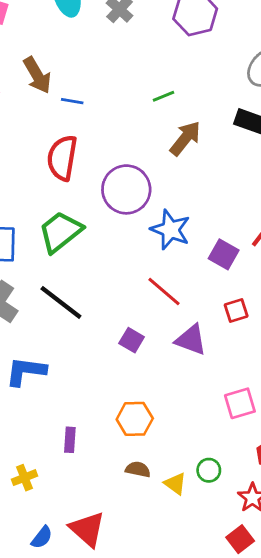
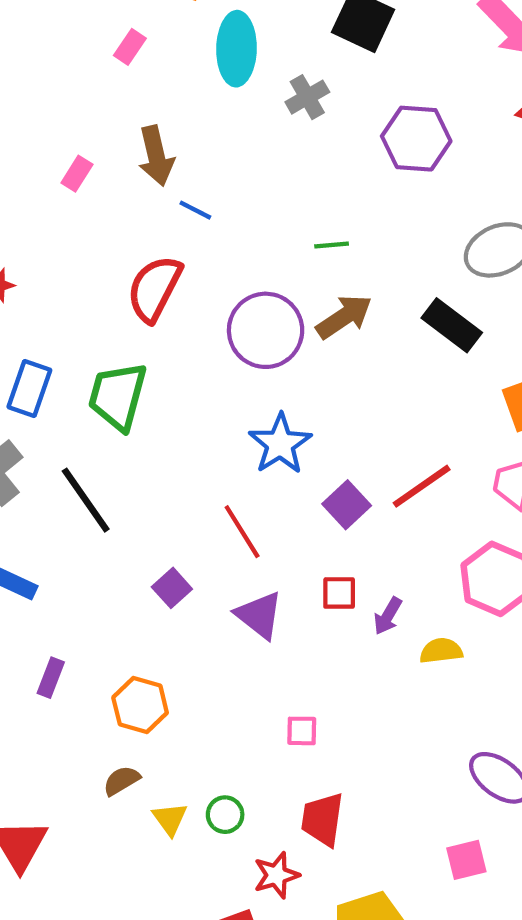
purple circle: (126, 189) -> (266, 330), moved
green trapezoid: (60, 232) -> (118, 396), turned -54
pink square: (240, 403) -> (302, 731), size x0.7
purple rectangle: (70, 440) -> (51, 678), moved
brown semicircle: (138, 469) -> (121, 781), turned -60

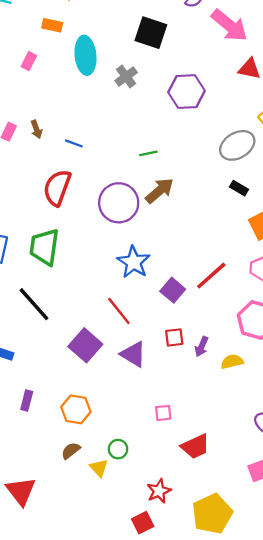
brown arrow: (156, 156) -> (36, 129), moved, size x0.6
black rectangle: (452, 325) -> (239, 188), moved, size x0.6
purple square: (172, 588) -> (85, 345), size x1.6
green circle: (225, 815) -> (118, 449), moved
red trapezoid: (322, 819) -> (195, 446), moved, turned -116

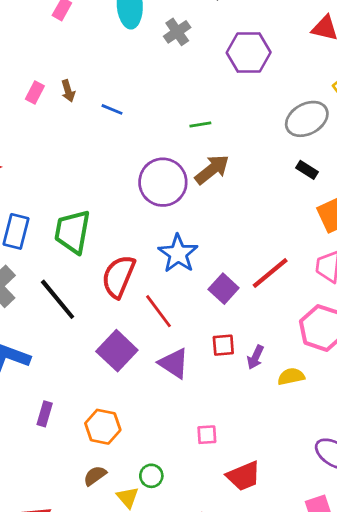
red semicircle: (57, 188) -> (118, 276), moved

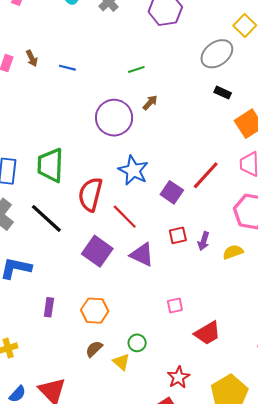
brown arrow: (212, 169) -> (150, 103), size x0.6

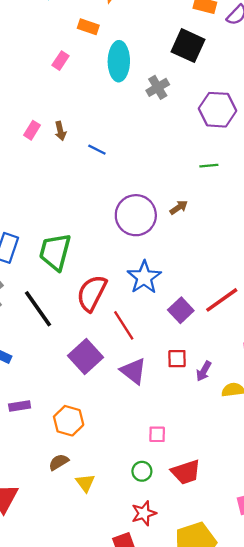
green line: (136, 70) -> (209, 166), moved
purple rectangle: (49, 307) -> (20, 406), turned 60
green circle: (137, 343) -> (142, 471), moved

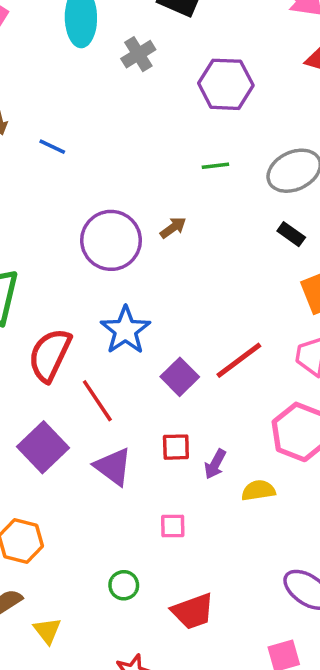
pink square: (157, 434) -> (173, 526), moved
green circle: (142, 471) -> (124, 585), moved

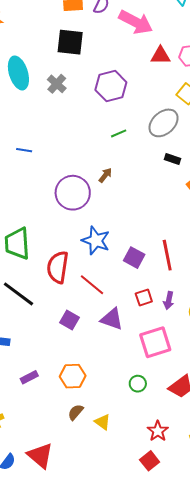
red line: (239, 360) -> (167, 255), moved, turned -48
purple square: (43, 447) -> (69, 320), size x0.7
pink square: (173, 526) -> (155, 342), size x2.0

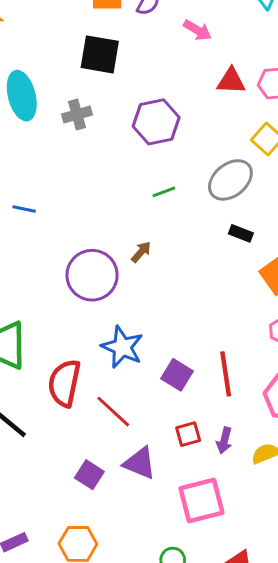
pink arrow: (136, 22) -> (197, 30), size x0.6
gray cross: (57, 84) -> (77, 115), turned 30
purple square: (69, 320) -> (89, 475), moved

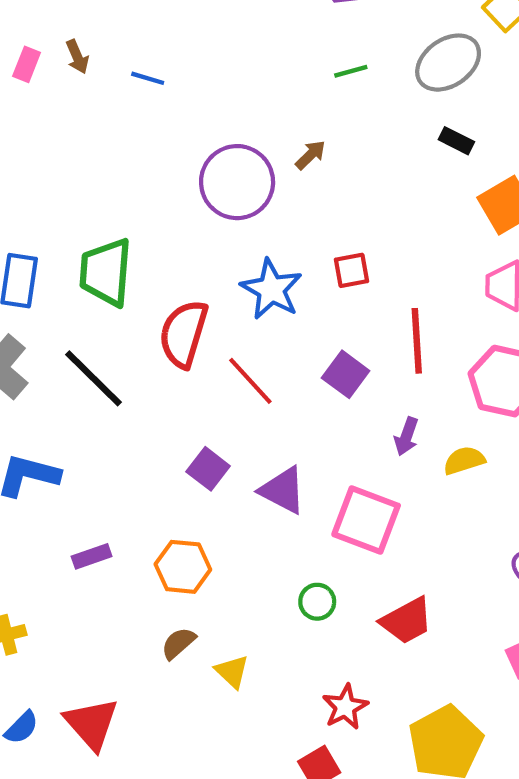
purple square: (177, 375) -> (346, 374), moved
red square: (188, 434) -> (351, 270), moved
purple triangle: (140, 463) -> (283, 490), moved
pink square: (201, 501) -> (366, 520), turned 30

